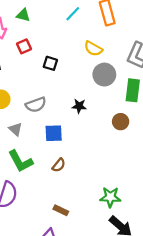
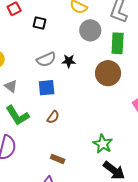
gray semicircle: (36, 105) -> (46, 59), moved
brown circle: (121, 122) -> (108, 73), size x1.6
green star: (110, 197) -> (103, 144), turned 30

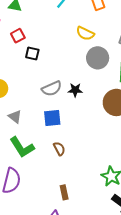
black square: (40, 23) -> (32, 54), moved
brown semicircle: (53, 117) -> (59, 149), turned -64
brown rectangle: (58, 159) -> (64, 192), turned 56

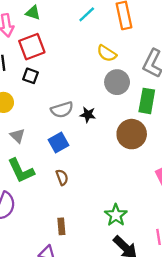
red square: (18, 36) -> (32, 47), size x1.6
black square: (32, 54) -> (31, 76), moved
blue square: (52, 118) -> (58, 142), turned -30

